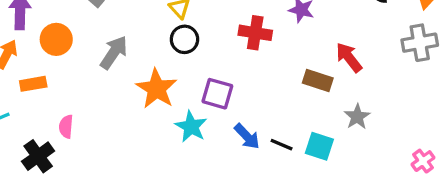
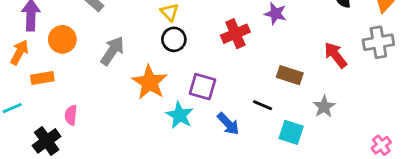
red cross: (255, 33) -> (235, 34), turned -32
red arrow: (349, 57) -> (336, 55), moved
black line: (282, 145) -> (263, 105), moved

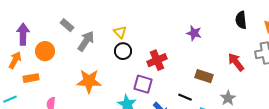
red cross: (235, 34) -> (157, 60), moved
gray arrow: (112, 51) -> (86, 41), moved
orange star: (150, 82) -> (89, 81), moved, turned -30

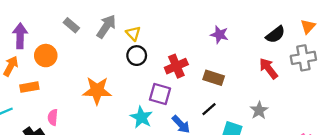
black semicircle: (241, 20) -> (275, 35), moved, turned -120
gray arrow: (86, 41) -> (106, 26), moved
brown rectangle: (204, 76) -> (214, 78), moved
black line: (185, 97) -> (209, 109), turned -64

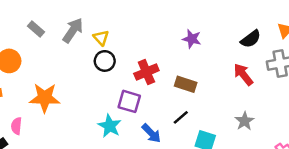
orange star: (97, 91) -> (45, 98), moved
gray star: (259, 110) -> (245, 121), moved

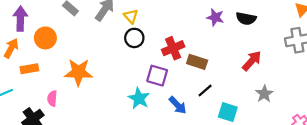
black semicircle: (251, 39) -> (246, 19), moved, turned 48
red arrow: (243, 74) -> (252, 61), moved, turned 80
brown rectangle: (186, 84) -> (197, 62), moved

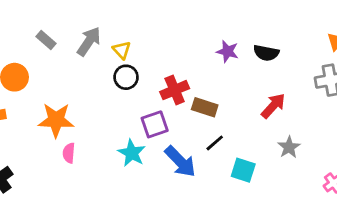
purple square: (157, 76) -> (155, 124), turned -35
pink semicircle: (52, 98) -> (69, 153), moved
blue arrow: (178, 105) -> (180, 162), size x1.4

